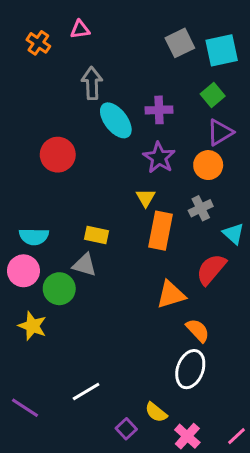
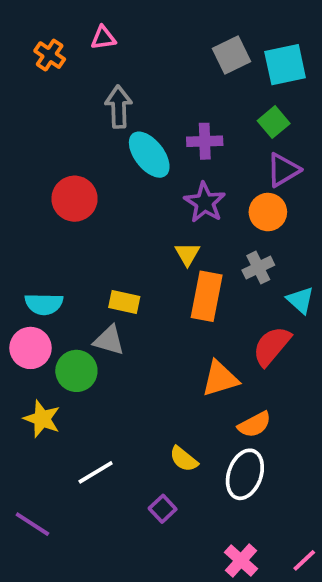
orange semicircle: (198, 330) -> (254, 425), turned 105
white line: (86, 391) -> (96, 472), moved
yellow semicircle: (156, 412) -> (184, 459), moved
purple square: (126, 429) -> (163, 509), moved

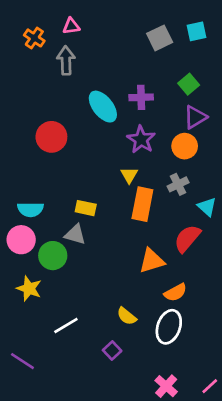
cyan square: (285, 65) -> (196, 31), moved, size x0.7
gray arrow: (119, 107) -> (66, 60), moved

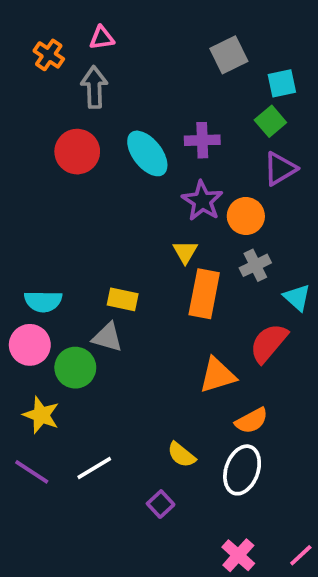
cyan square: (196, 31) -> (282, 83), moved
red circle: (51, 137) -> (77, 152), moved
orange circle: (185, 146) -> (246, 216), moved
purple line: (22, 361) -> (32, 472), moved

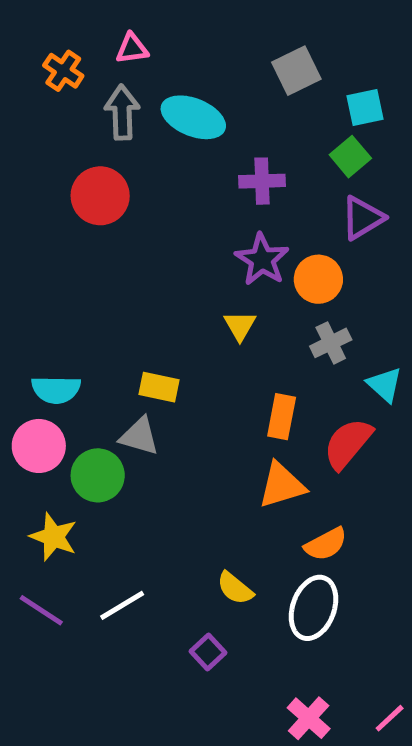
cyan ellipse: (147, 153) -> (193, 117), moved, turned -30
orange rectangle: (204, 294) -> (282, 417), moved, size x0.7

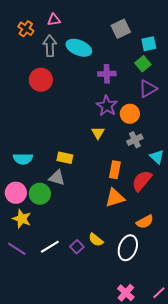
pink circle: (39, 446) -> (16, 193), moved
orange semicircle: (326, 544) -> (145, 222), moved
purple square: (208, 652) -> (77, 247), moved

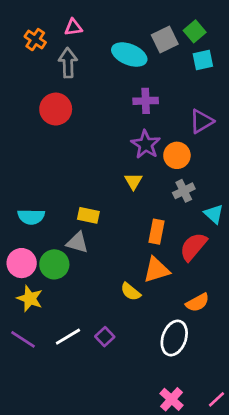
cyan ellipse: (79, 48) -> (129, 55), moved
green square: (143, 64) -> (195, 31), moved
yellow semicircle: (96, 240) -> (131, 292), moved

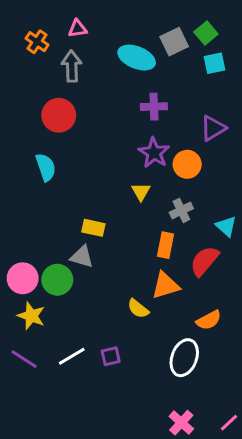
gray cross: (184, 191) -> (181, 210), moved
cyan semicircle: (31, 217) -> (46, 167), moved, turned -110
purple square: (105, 337) -> (111, 356), turned 30

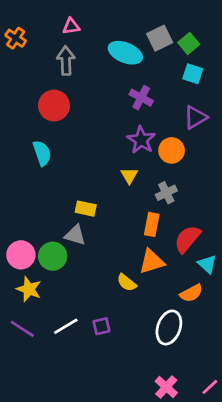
green square: (206, 33) -> (189, 43), moved
orange cross: (37, 42) -> (16, 38), moved
cyan square: (215, 63) -> (193, 74), moved, turned 30
purple cross: (154, 107) -> (141, 98), turned 30
cyan triangle: (226, 226) -> (207, 264), moved

